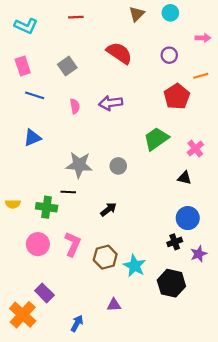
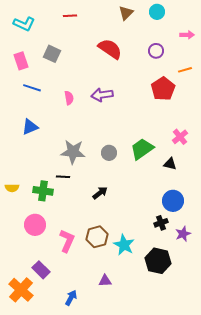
gray square: (67, 66) -> (52, 54), moved, turned -30
green trapezoid: (156, 139) -> (142, 149), moved
pink L-shape: (73, 244) -> (67, 241), moved

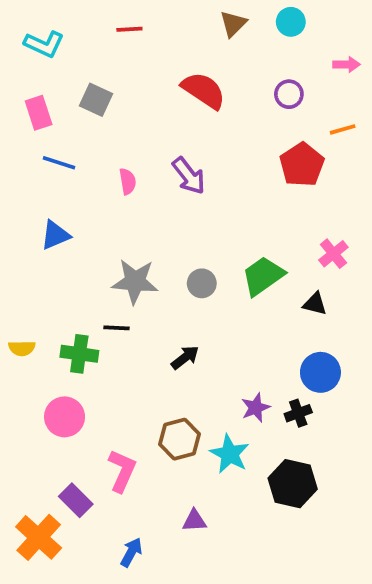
purple arrow: (102, 95) -> (189, 176), turned -120
purple star: (183, 234) -> (256, 408), moved
pink L-shape: (67, 241) -> (122, 471), moved

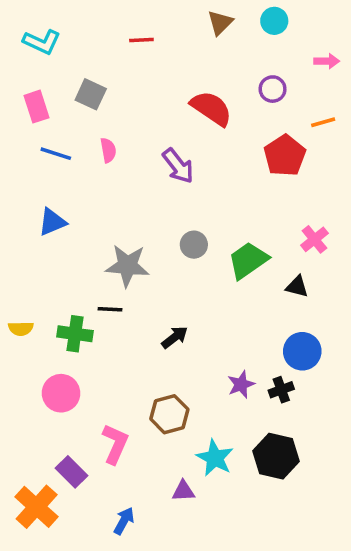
red line: (129, 29) -> (141, 40), moved
red semicircle: (204, 90) -> (211, 108), moved
pink semicircle: (128, 181) -> (108, 150), moved
gray circle: (202, 283) -> (194, 245), moved
cyan star: (230, 454) -> (215, 458), moved

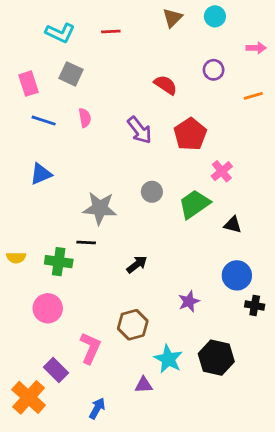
cyan L-shape: (42, 42) -> (60, 33), moved
red semicircle: (211, 108) -> (166, 85), size x0.7
red pentagon: (285, 155) -> (190, 134), moved
pink cross: (314, 239) -> (222, 171), moved
black cross: (281, 390) -> (255, 306), moved, turned 30

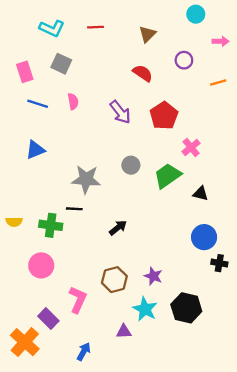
cyan circle: (215, 16) -> (196, 14), moved
brown triangle: (172, 18) -> (147, 34), moved
purple star: (189, 301) -> (153, 276), moved, turned -30

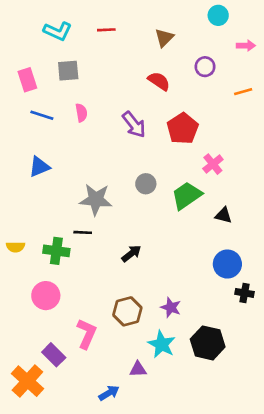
gray square: (61, 64) -> (68, 71), turned -30
blue arrow: (84, 352) -> (109, 393), moved, turned 30

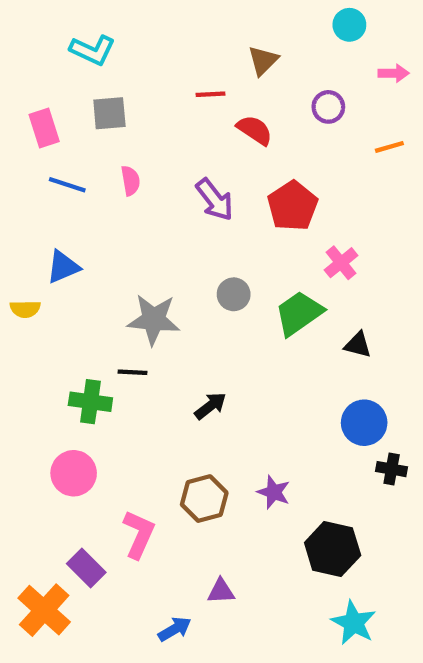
red line: (106, 30) -> (210, 94), moved
yellow semicircle: (16, 247) -> (25, 309), moved
cyan star: (162, 344) -> (354, 623), moved

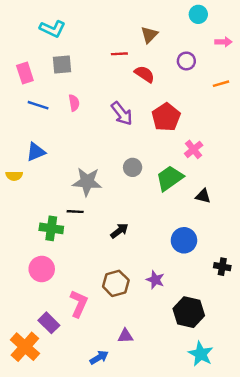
blue circle: (364, 423) -> (184, 240), moved

